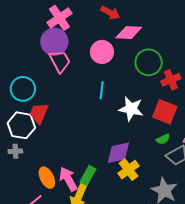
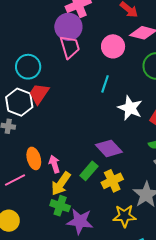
purple diamond: (118, 153) -> (109, 148), turned 48
yellow cross: (128, 170) -> (112, 181), moved
green rectangle: (88, 176) -> (89, 171), moved
pink arrow: (68, 179) -> (54, 164), size x0.7

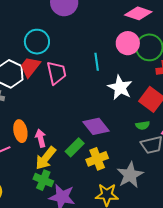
pink circle: (113, 46) -> (128, 43), moved
pink trapezoid: (70, 47) -> (57, 73), moved
cyan circle: (28, 67) -> (37, 42), moved
cyan line: (105, 84) -> (97, 62), turned -30

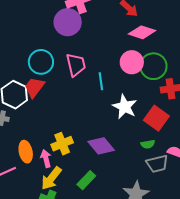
pink trapezoid: (57, 73) -> (76, 65), moved
green rectangle: (75, 147) -> (86, 180), moved
yellow cross: (97, 159) -> (62, 144), moved

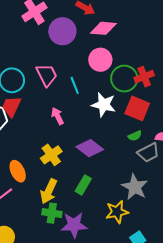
purple circle: (68, 22) -> (62, 31), moved
green circle: (153, 66) -> (124, 79), moved
pink arrow: (46, 158) -> (58, 116), moved

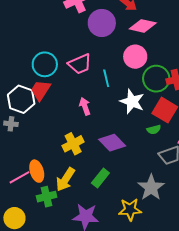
pink trapezoid: (47, 75) -> (80, 64), turned 85
green semicircle: (135, 136) -> (154, 130), moved
orange ellipse: (18, 171) -> (37, 171), moved
green cross: (52, 213) -> (47, 197), moved, turned -30

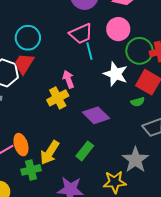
pink trapezoid: (80, 64) -> (81, 34), moved
yellow cross: (73, 144) -> (58, 98), moved

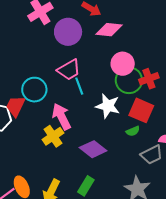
pink circle: (118, 29) -> (123, 64), moved
cyan circle: (28, 38) -> (34, 90), moved
pink arrow: (68, 79) -> (61, 117), size x1.5

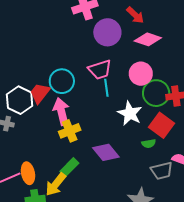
pink circle: (123, 64) -> (141, 74), moved
pink arrow: (61, 117) -> (61, 111), moved
green rectangle: (86, 186) -> (69, 167), moved

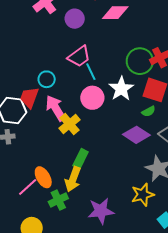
purple circle: (107, 32) -> (75, 19), size x0.7
pink circle: (141, 74) -> (92, 98), moved
cyan circle: (62, 81) -> (47, 79), size x0.7
white star: (130, 113) -> (121, 89), turned 30
purple diamond: (106, 152) -> (136, 135), moved

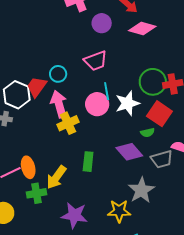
cyan line: (91, 72) -> (107, 91), moved
green rectangle: (81, 159) -> (88, 162), moved, turned -36

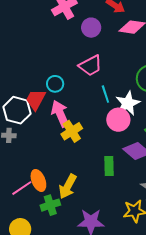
pink circle: (97, 104) -> (118, 120), moved
green rectangle: (88, 162) -> (109, 166), moved

